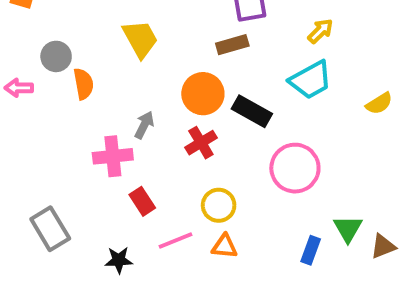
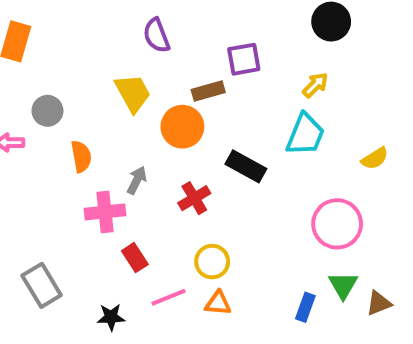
brown rectangle: (232, 45) -> (208, 91), moved
cyan trapezoid: (311, 80) -> (305, 135), turned -39
orange semicircle: (83, 84) -> (81, 156), moved
orange circle: (203, 94) -> (182, 127), moved
pink circle: (295, 168) -> (337, 224), moved

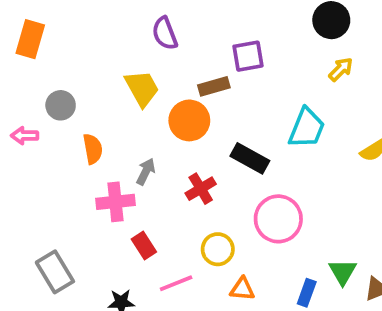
yellow arrow: (315, 85) -> (341, 69), moved
pink circle: (337, 224) -> (278, 219), moved
orange triangle: (218, 303) -> (242, 289), moved

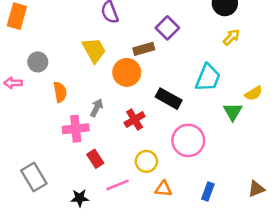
purple square: (248, 56) -> (167, 28), turned -35
green triangle: (343, 272) -> (233, 112), moved

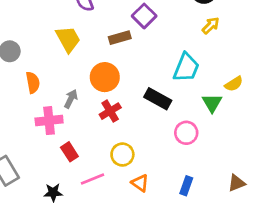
orange circle: (127, 72) -> (105, 77), moved
black rectangle: (169, 99) -> (158, 99), moved
pink circle: (188, 140) -> (186, 133), moved, size x0.7
orange triangle: (163, 189) -> (140, 183), turned 30

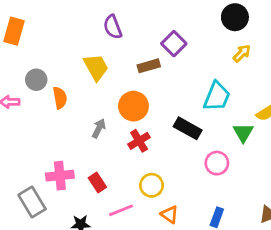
orange semicircle: (33, 83) -> (60, 98), moved
pink cross: (49, 121) -> (60, 176), moved

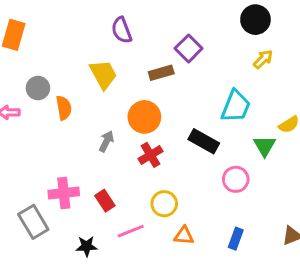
orange triangle: (170, 214) -> (184, 236), turned -30

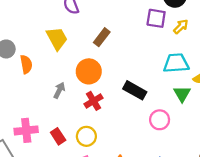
purple square: (189, 48) -> (156, 18), moved, turned -36
brown rectangle: (161, 73) -> (102, 37), turned -36
cyan trapezoid: (236, 106) -> (176, 63), moved, turned -116
yellow circle: (164, 204) -> (86, 136), moved

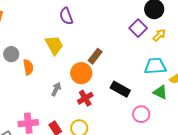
purple square: (156, 18) -> (138, 28), turned 36
brown rectangle: (102, 37) -> (95, 56), moved
green triangle: (182, 94) -> (160, 92), turned -35

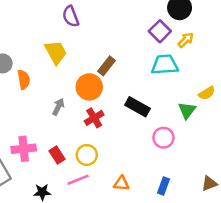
cyan trapezoid: (155, 66) -> (165, 65), moved
green triangle: (160, 92) -> (187, 110), turned 42

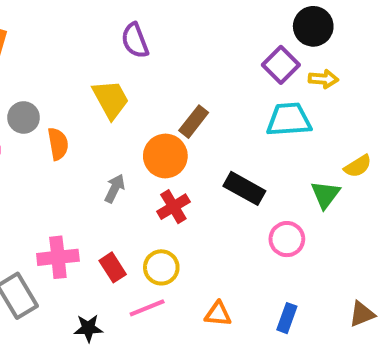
yellow arrow: (186, 40) -> (323, 79), turned 49

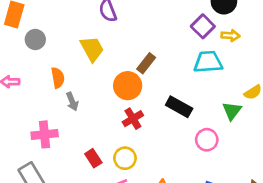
gray circle: (24, 117) -> (35, 39), moved
gray arrow: (115, 188) -> (72, 101), moved, turned 132
pink cross: (58, 257) -> (45, 134), moved

